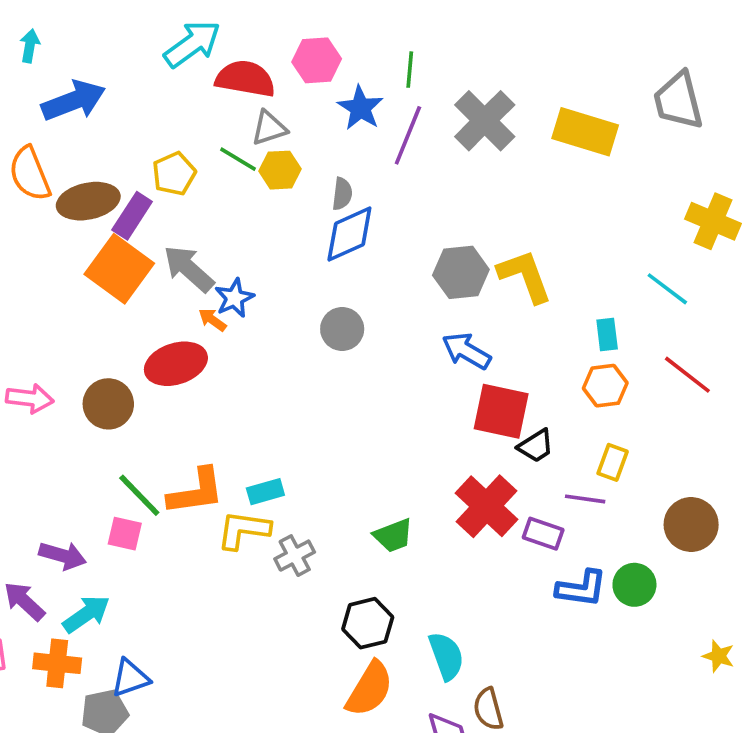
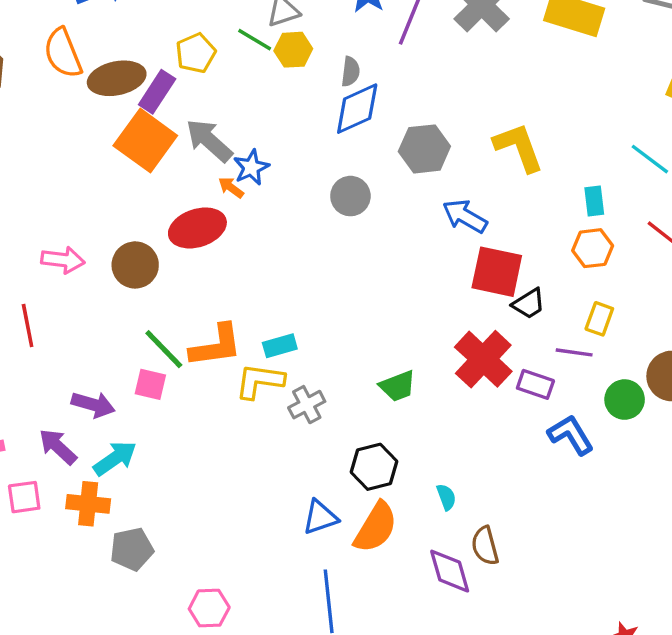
gray hexagon: (461, 272) -> (424, 149), moved
green circle: (634, 585) -> (625, 400), moved
blue L-shape: (581, 588) -> (571, 435), turned -129
cyan semicircle: (446, 656) -> (446, 497), size x0.6
blue triangle: (130, 678) -> (320, 517), moved

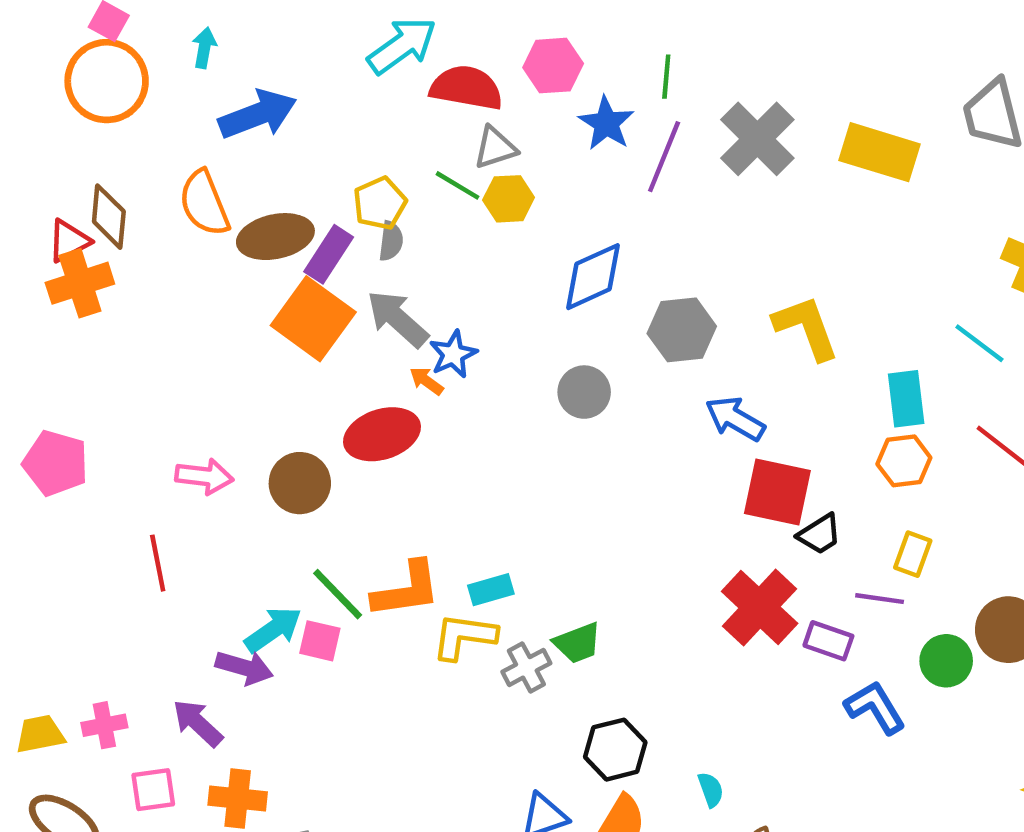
gray semicircle: (350, 72) -> (391, 241), moved
cyan rectangle: (594, 201) -> (906, 399), size x1.4
green trapezoid: (398, 386) -> (577, 643), moved
cyan arrow: (115, 458) -> (273, 630), moved

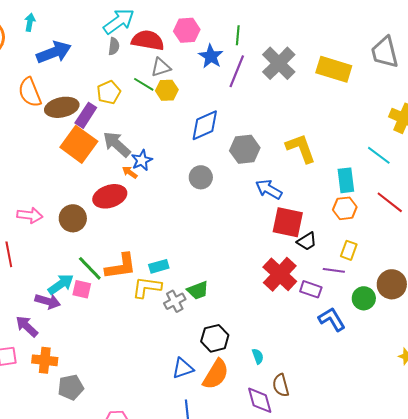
gray semicircle: (391, 241) -> (114, 46), moved

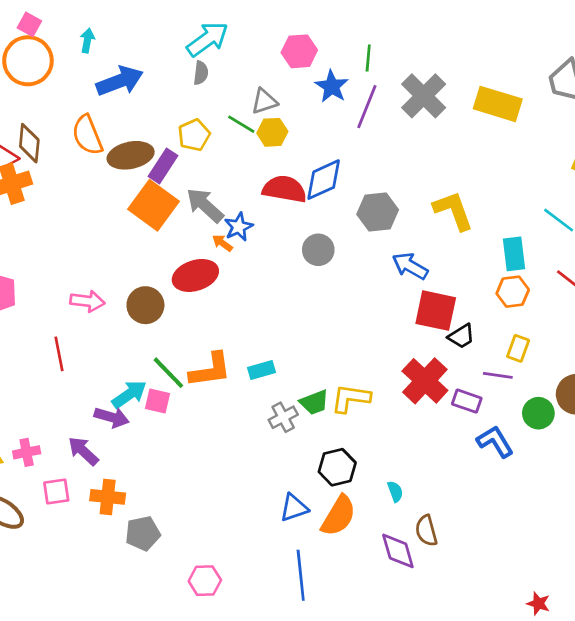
red semicircle: (148, 40) -> (285, 189), moved
yellow L-shape: (147, 287) -> (351, 398), moved

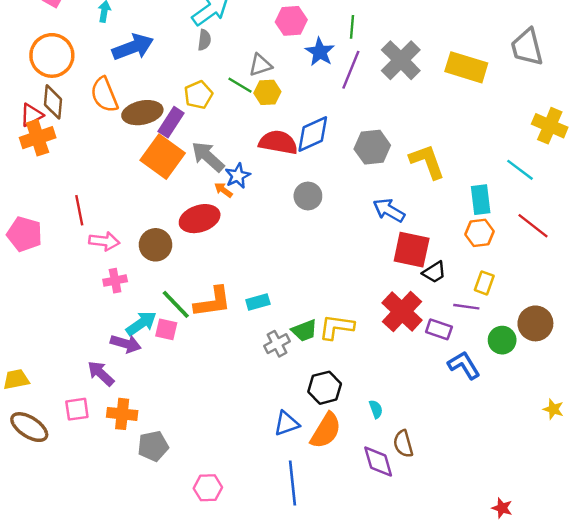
orange circle: (28, 61) -> (52, 55), moved
gray hexagon: (378, 212) -> (372, 147), moved
red line: (59, 354) -> (79, 210), moved
pink cross: (27, 452) -> (115, 281), moved

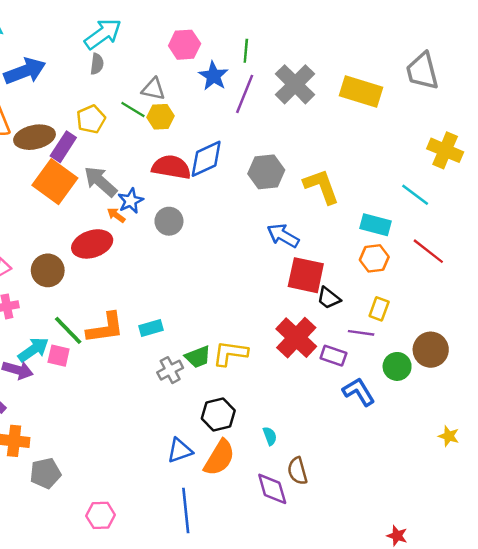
gray triangle: (260, 65) -> (153, 89), turned 30
gray circle: (308, 196) -> (169, 221), moved
cyan rectangle: (481, 200) -> (375, 225), turned -68
black trapezoid: (434, 272) -> (329, 298), turned 70

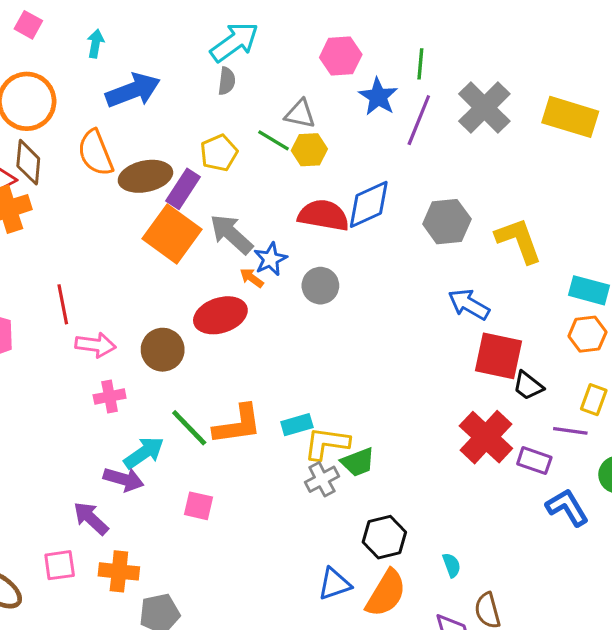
yellow L-shape: (230, 353) -> (327, 443), moved
pink square: (59, 356) -> (199, 506), moved

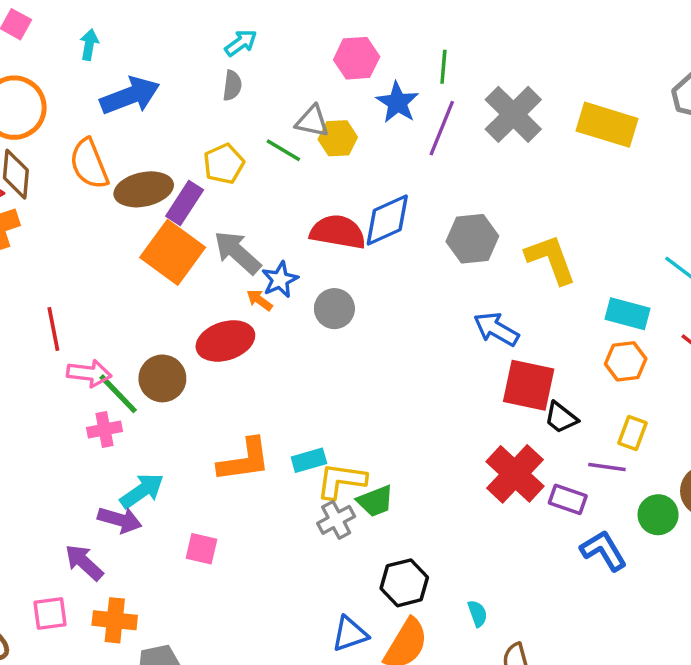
cyan arrow: (234, 42) -> (241, 43), size x0.6
yellow hexagon: (309, 150) -> (338, 138), moved
green line: (189, 428) -> (118, 394), moved

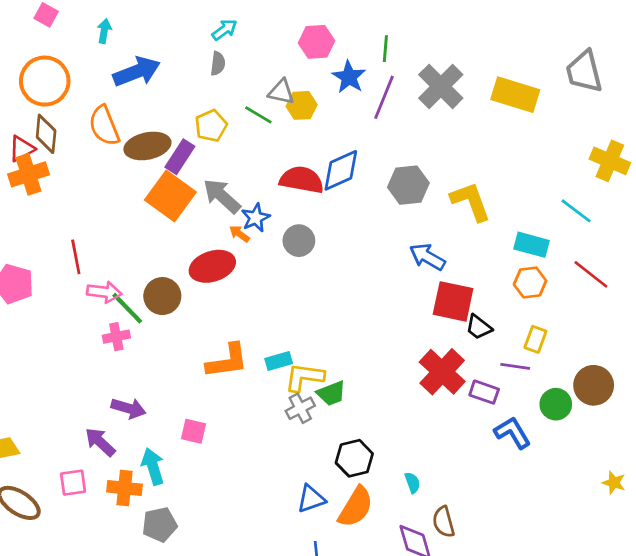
cyan arrow: (142, 491) -> (153, 466), moved, turned -72

